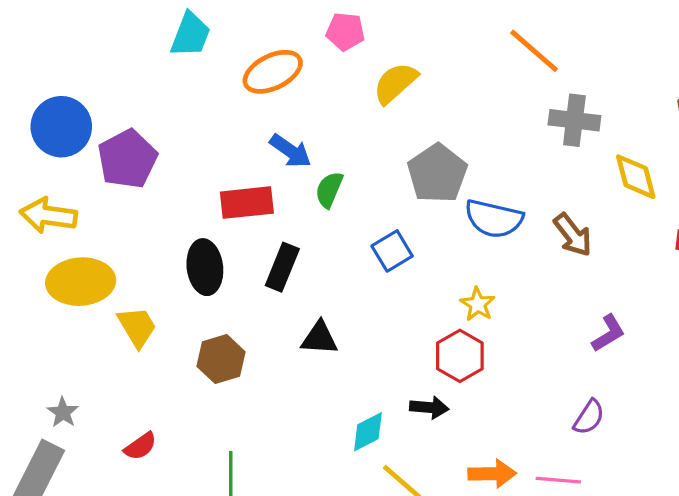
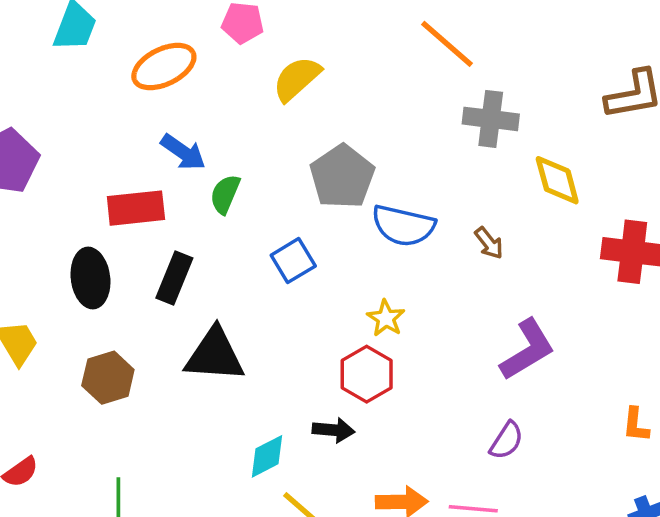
brown arrow: (573, 235) -> (489, 243), size x0.7
purple L-shape: (608, 333) -> (527, 350), size x1.5
black triangle: (319, 338) -> (215, 355), size x1.5

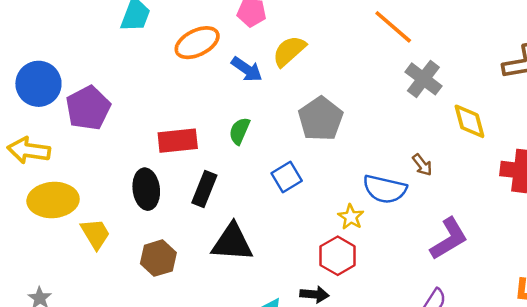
gray cross: (491, 119) -> (423, 79), turned 30
blue arrow: (183, 152) -> (247, 69), moved
blue semicircle: (403, 226) -> (385, 189), moved

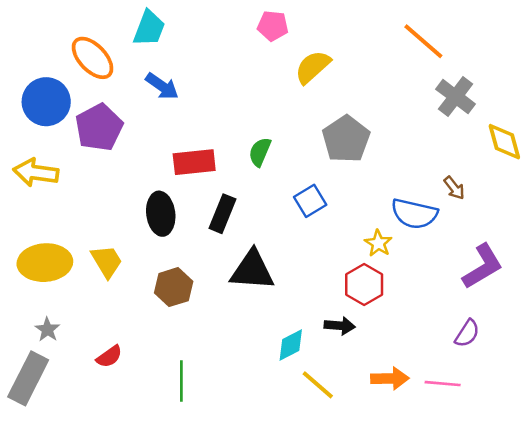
orange ellipse: (197, 43) -> (93, 58), moved, turned 72
blue arrow: (247, 69) -> (162, 86), moved
yellow ellipse: (53, 200) -> (45, 263), moved

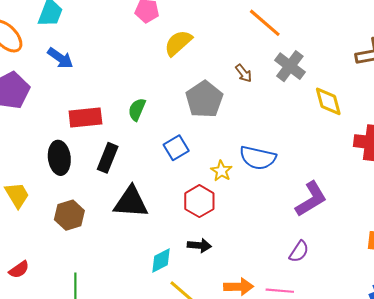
brown arrow: (454, 188) -> (244, 73), moved
yellow star: (378, 243) -> (221, 171), moved
red hexagon: (364, 284) -> (199, 201), moved

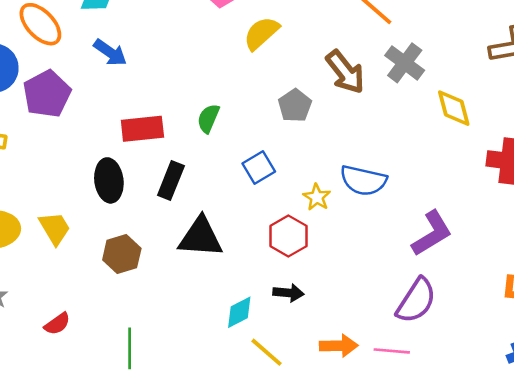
brown arrow: (244, 73) -> (345, 72), size x1.8
gray pentagon: (204, 99) -> (295, 106), size x0.7
purple semicircle: (299, 251) -> (416, 301), size x1.6

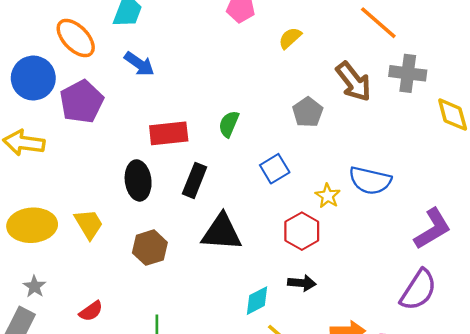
yellow semicircle: (261, 33) -> (290, 38), moved, size x0.7
gray cross: (405, 63) -> (408, 73), turned -30

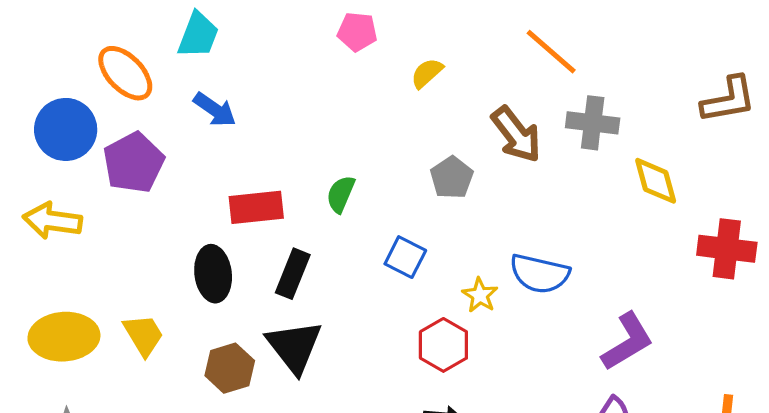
blue square: (275, 169) -> (405, 257), turned -32
black triangle: (222, 232) -> (294, 347), moved, turned 48

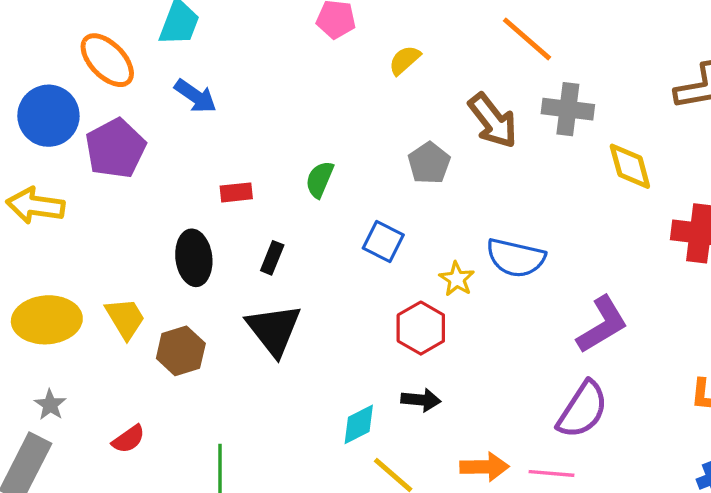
red rectangle: (256, 207) -> (236, 192), size x0.6
black rectangle: (293, 274) -> (272, 258), size x0.7
brown hexagon: (230, 368) -> (181, 351), moved

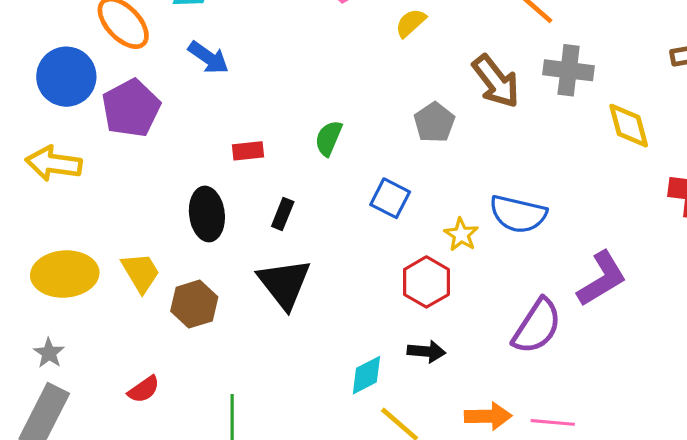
gray star: (50, 405) -> (49, 353), moved
purple semicircle: (583, 410) -> (537, 326), moved

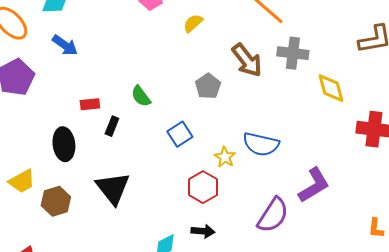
green semicircle: (329, 138) -> (141, 96), turned -60
blue square: (390, 198) -> (180, 134), turned 30
black rectangle: (283, 214) -> (112, 126), moved
yellow trapezoid: (141, 272) -> (22, 181), turned 92

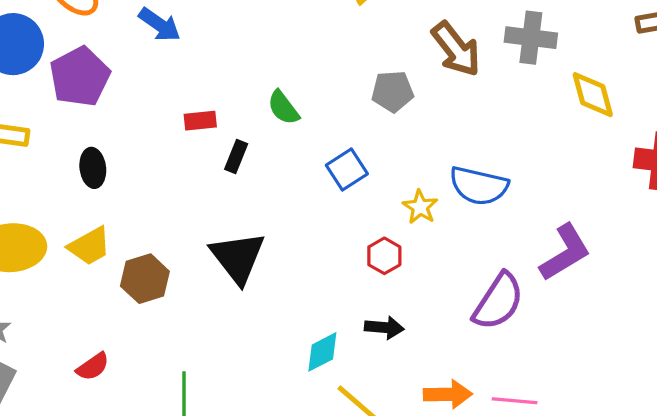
gray pentagon: (208, 86) -> (392, 91), turned 30
black ellipse: (64, 144) -> (93, 168), moved, size x0.7
red hexagon: (203, 187) -> (384, 256), size x0.7

